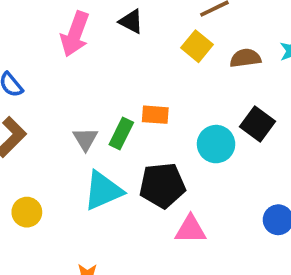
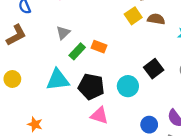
brown semicircle: (245, 58) -> (156, 19), moved
gray triangle: (85, 139) -> (63, 33), moved
cyan circle: (216, 144) -> (128, 86), moved

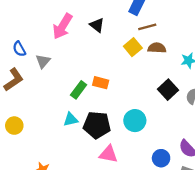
gray triangle: (63, 33) -> (43, 61), moved
black square: (154, 69) -> (168, 90), moved
cyan triangle: (58, 80) -> (71, 119), moved, size x0.6

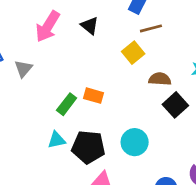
brown semicircle: (157, 48) -> (160, 79), moved

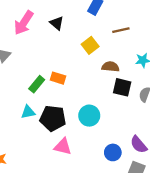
brown line: (151, 28) -> (121, 30), moved
black square: (175, 105) -> (122, 87), turned -36

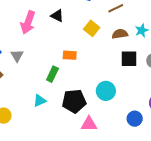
brown semicircle: (110, 67) -> (120, 34), moved
orange rectangle: (58, 78) -> (70, 55), moved
cyan triangle: (28, 112) -> (40, 101), moved

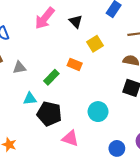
yellow square: (92, 28) -> (95, 44), moved
gray triangle: (17, 56) -> (19, 67), moved, turned 32
black pentagon: (74, 101) -> (49, 114), moved

